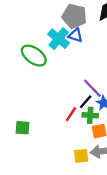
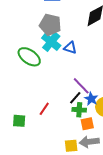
gray pentagon: (74, 16) -> (50, 25), moved
blue triangle: (75, 35) -> (70, 48), moved
red line: (71, 114) -> (44, 109), moved

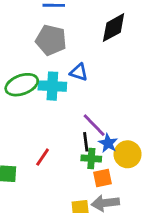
cyan cross: (51, 42) -> (52, 86), moved, turned -36
green ellipse: (29, 57) -> (22, 85), turned -55
black line: (75, 98) -> (86, 142), turned -48

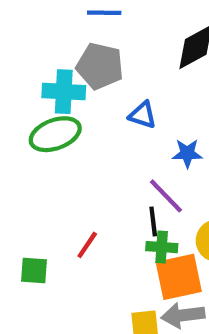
cyan cross: (52, 86) -> (64, 92), moved
blue star: (108, 143) -> (187, 153), moved, turned -30
orange square: (102, 178) -> (179, 277), size x1.6

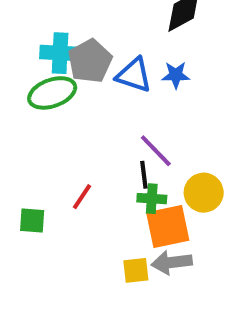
gray pentagon: (100, 66) -> (90, 61), moved, turned 30
blue triangle: (143, 115) -> (134, 75), size x1.4
blue star: (187, 153) -> (176, 75), moved

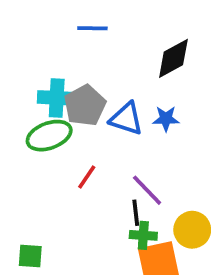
red line: (82, 197) -> (87, 177), moved

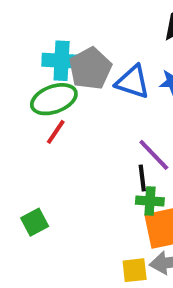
red line: (87, 177) -> (56, 132), moved
green square: (30, 256) -> (35, 222), turned -32

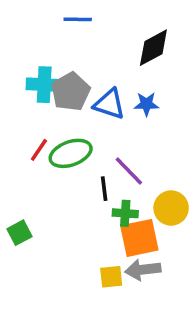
green ellipse: (54, 99) -> (71, 153), moved
black line: (142, 178) -> (104, 189), moved

